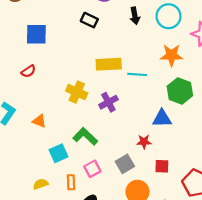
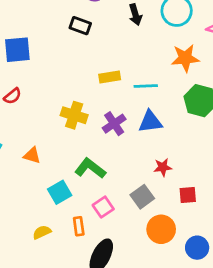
yellow rectangle: (109, 64) -> (110, 77), size x0.7
blue triangle: (162, 118) -> (150, 122), moved

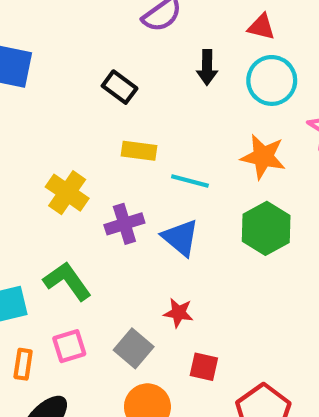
black rectangle: (80, 26) -> (120, 87), moved
blue triangle: (150, 122) -> (180, 238), turned 30
gray square: (142, 197) -> (134, 348), turned -30

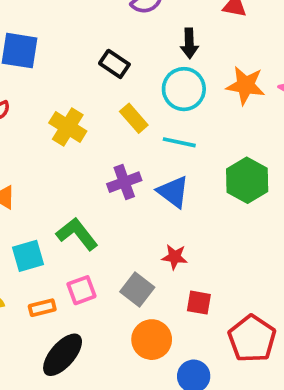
cyan circle: (272, 80) -> (184, 89), moved
yellow rectangle: (139, 151) -> (134, 118), turned 44
orange star: (263, 157) -> (246, 85), moved
yellow cross: (67, 193) -> (68, 127), moved
orange rectangle: (23, 364) -> (42, 308), turned 70

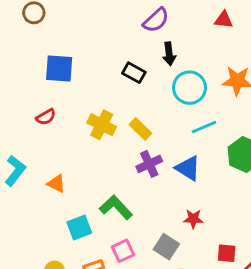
black arrow: (189, 43) -> (169, 54), moved
yellow rectangle: (134, 118) -> (140, 129), moved
cyan line: (179, 142) -> (204, 127), moved, turned -30
red square: (199, 303) -> (227, 253), moved

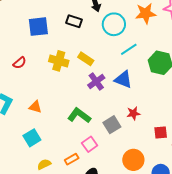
blue square: (59, 68) -> (38, 27), moved
cyan square: (79, 228) -> (32, 138), moved
gray square: (166, 247) -> (112, 125), moved, turned 36

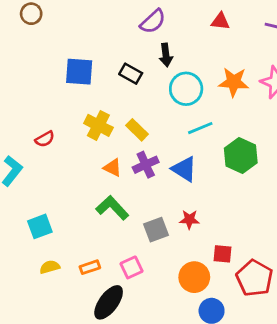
red semicircle: (20, 63) -> (45, 139), moved
orange triangle: (35, 107) -> (113, 168), moved
pink square: (90, 144) -> (131, 267), moved
orange circle: (133, 160) -> (194, 277), moved

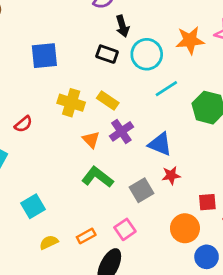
black rectangle: (131, 74) -> (107, 54), moved
orange triangle: (113, 168) -> (91, 140), turned 30
blue triangle: (184, 169) -> (160, 144), moved

